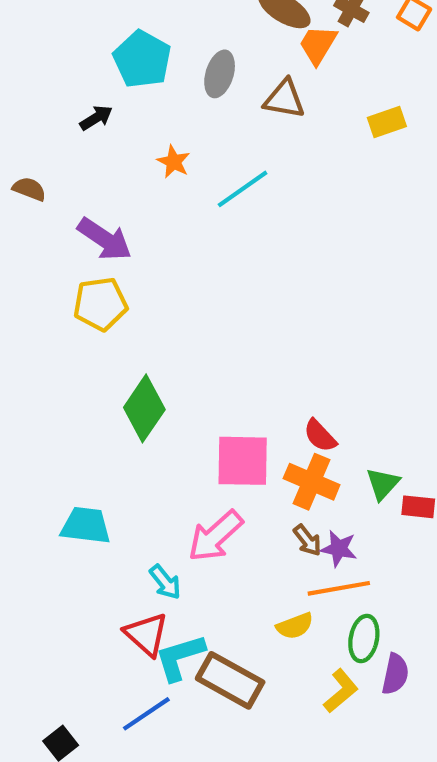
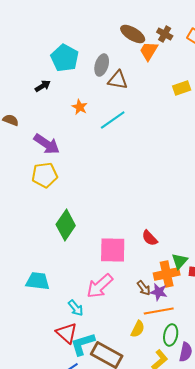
brown triangle: (284, 99) -> (118, 80), moved
orange cross: (312, 482) -> (167, 274), moved, turned -35
yellow semicircle: (295, 626) -> (138, 329), turned -42

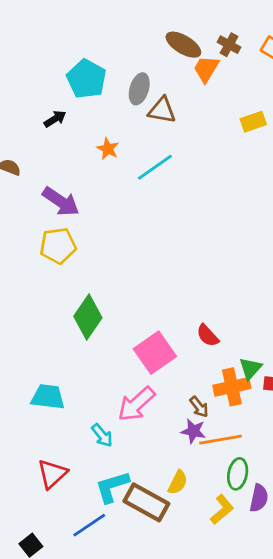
pink square: (113, 250) -> (155, 353), turned -36
purple star: (159, 292) -> (193, 431), moved
yellow semicircle: (138, 329) -> (178, 482), moved
red triangle: (67, 333) -> (52, 474), moved, turned 35

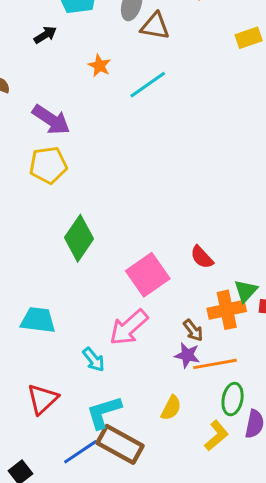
brown rectangle: (146, 502) -> (120, 444), moved

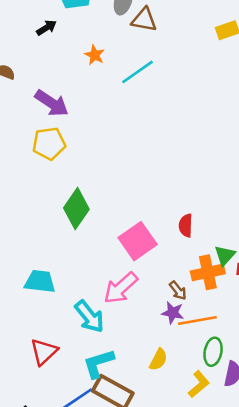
red semicircle: (202, 257) -> (186, 225), turned 45
cyan arrow: (94, 360) -> (89, 317), size x1.5

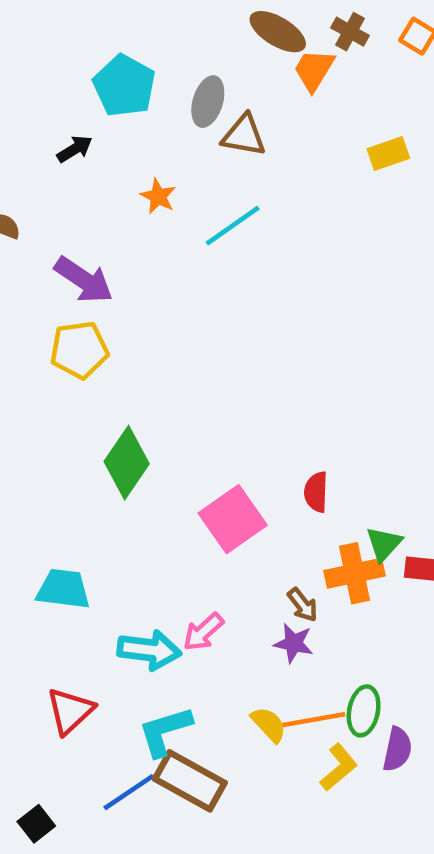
pink arrow: (121, 288) -> (203, 632), moved, size x0.7
cyan arrow: (89, 317) -> (149, 650), turned -44
orange line: (197, 320) -> (312, 720), moved
yellow semicircle: (158, 360) -> (269, 724), turned -70

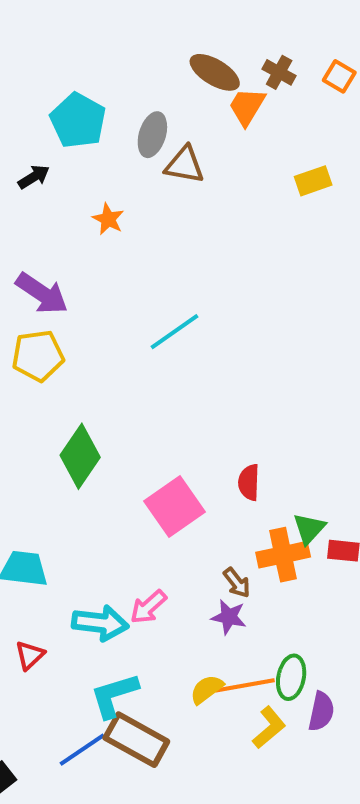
cyan line: (233, 226) -> (175, 332), moved
red triangle: (70, 711) -> (30, 655), moved, size x0.7
yellow semicircle: (269, 724) -> (207, 689), turned -84

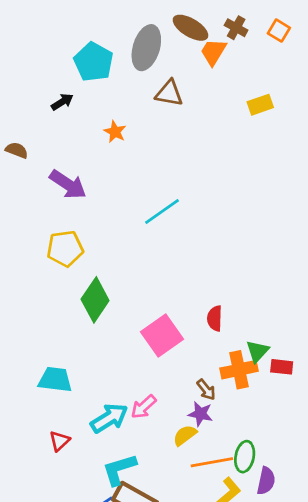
gray ellipse: (152, 135) -> (146, 48), moved, size x1.4
yellow pentagon: (38, 356) -> (65, 249), moved
cyan arrow: (100, 623) -> (109, 418), turned -39
yellow semicircle: (207, 689) -> (185, 435), moved

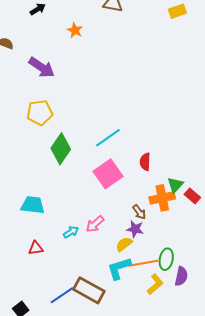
cyan line: (162, 212) -> (108, 138), moved
red rectangle: (282, 367) -> (192, 196), turned 35
cyan arrow: (109, 418) -> (71, 232), size x0.6
red triangle: (59, 441) -> (36, 248), turned 35
cyan L-shape: (119, 469) -> (119, 268), moved

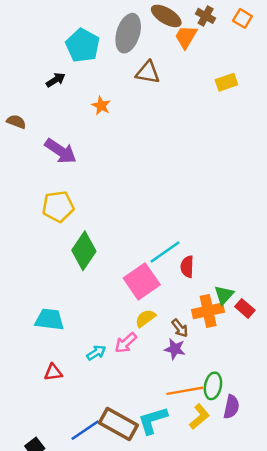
cyan line: (108, 138) -> (165, 252), moved
yellow semicircle: (124, 244) -> (145, 318), moved
cyan L-shape: (119, 268) -> (153, 420), moved

